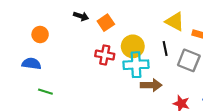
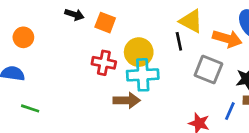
orange square: (106, 23) -> (105, 23), turned -35
black line: (165, 49) -> (179, 41), moved
brown arrow: (151, 85) -> (127, 100), moved

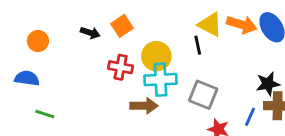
black arrow: (74, 15) -> (90, 33), moved
orange square: (105, 23) -> (122, 26), turned 35
orange arrow: (227, 39) -> (242, 25), moved
gray square: (208, 70) -> (203, 95), moved

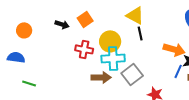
yellow triangle: (210, 25) -> (135, 15), moved
orange arrow: (242, 25) -> (174, 49), moved
gray square: (203, 95) -> (132, 74), moved, turned 30
blue line: (250, 117) -> (178, 71), moved

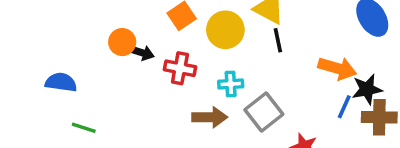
black arrow: (62, 24) -> (141, 53), moved
orange circle: (24, 30) -> (122, 42), moved
yellow circle: (110, 41) -> (225, 30), moved
cyan cross: (113, 58) -> (231, 84), size x0.6

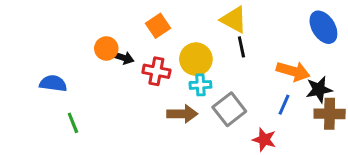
yellow circle: (225, 30) -> (196, 59), moved
blue line: (344, 107) -> (284, 105), moved
green line: (84, 128) -> (73, 123), turned 50

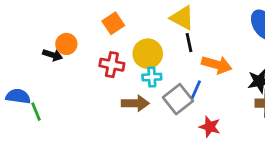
black arrow: (123, 58) -> (53, 55), moved
orange arrow: (293, 71) -> (217, 65), moved
blue semicircle: (53, 83) -> (18, 96), moved
blue line: (284, 105) -> (196, 89), moved

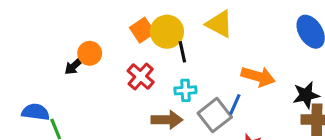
black line: (189, 43) -> (182, 52), moved
yellow circle: (148, 54) -> (167, 32), moved
black arrow: (53, 55) -> (74, 66), turned 120
red cross: (112, 65) -> (141, 76), turned 30

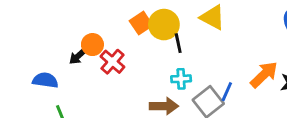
red cross: (141, 76) -> (112, 62), moved
orange arrow: (258, 76) -> (264, 75), moved, turned -60
blue semicircle: (36, 112) -> (45, 80), moved

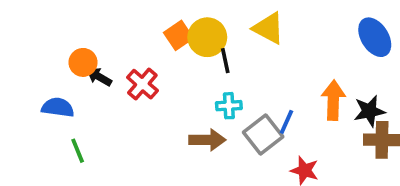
orange circle: (92, 45) -> (83, 62), moved
black arrow: (78, 56) -> (99, 77), turned 72
orange arrow: (264, 75) -> (333, 100), turned -44

